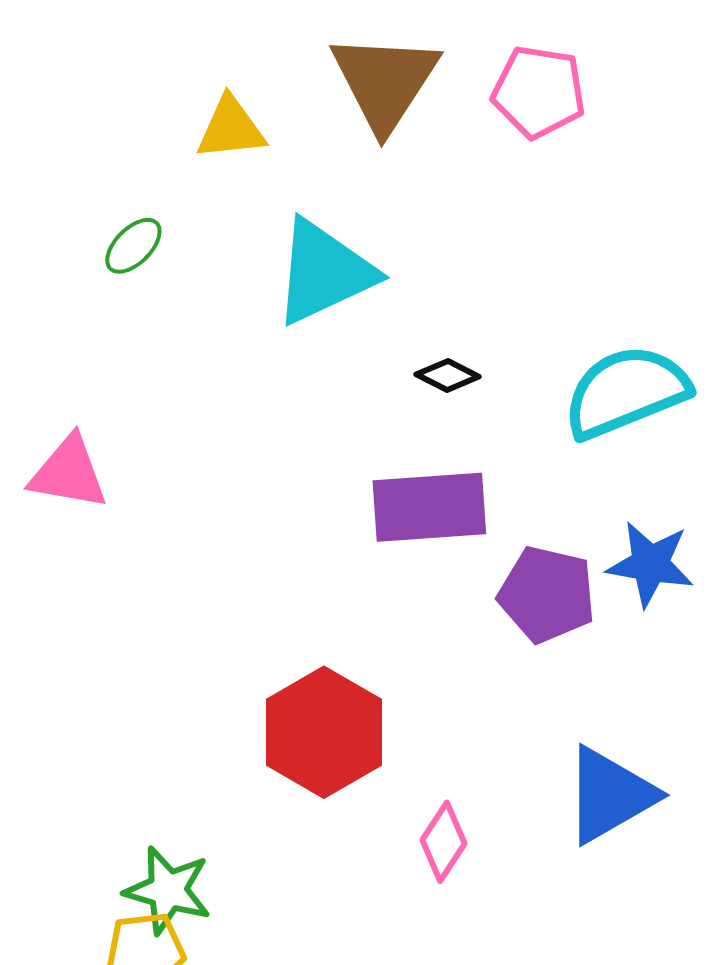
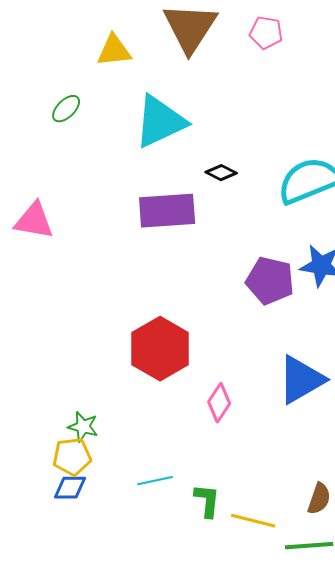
pink pentagon: (539, 92) -> (266, 33), size x0.7
purple rectangle: (429, 507) -> (167, 211), moved
green star: (168, 890) -> (83, 427), size x0.7

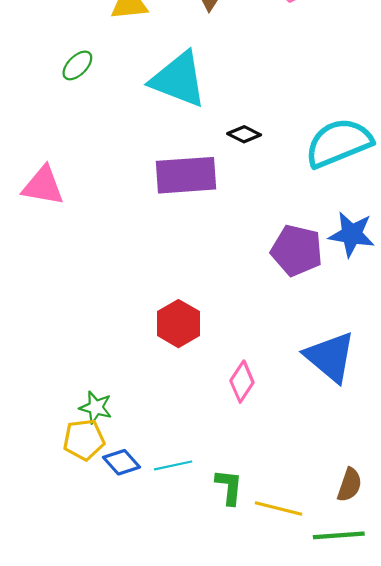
cyan triangle: (160, 122) -> (178, 79), turned 46
red hexagon: (160, 349) -> (178, 324), size x0.7
blue triangle: (301, 380) -> (330, 357), turned -50
blue diamond: (70, 488) -> (122, 462), moved, turned 48

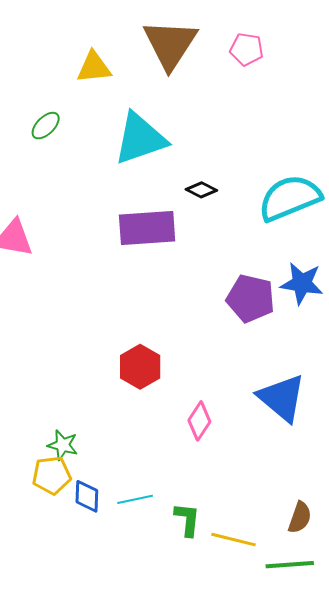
cyan triangle: (178, 79) -> (140, 139), turned -40
blue diamond: (122, 462) -> (87, 496), turned 44

